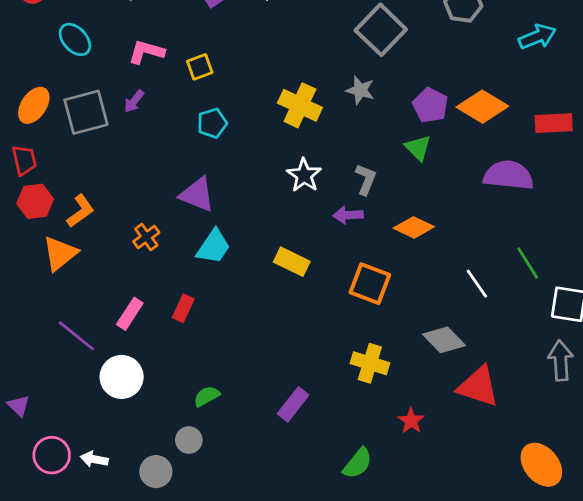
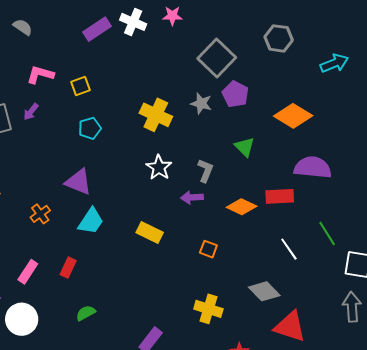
purple pentagon: (430, 105) -> (235, 94), moved
red rectangle: (554, 123) -> (280, 196), moved
orange square: (370, 284) -> (208, 249), size x0.6
green semicircle: (207, 396) -> (86, 313), moved

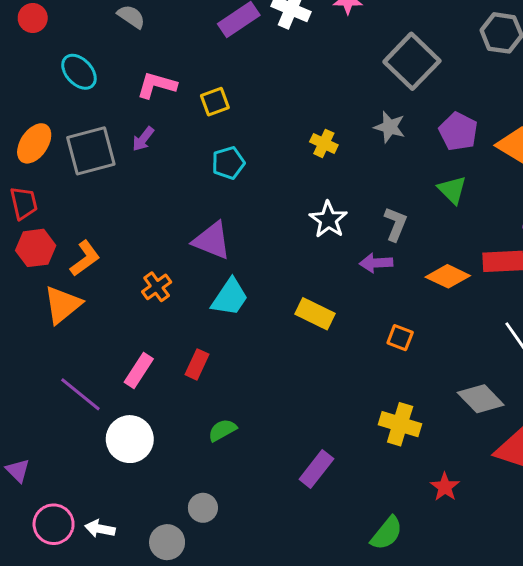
purple pentagon: (235, 94) -> (458, 131), moved
yellow cross: (156, 115) -> (324, 143), size x0.6

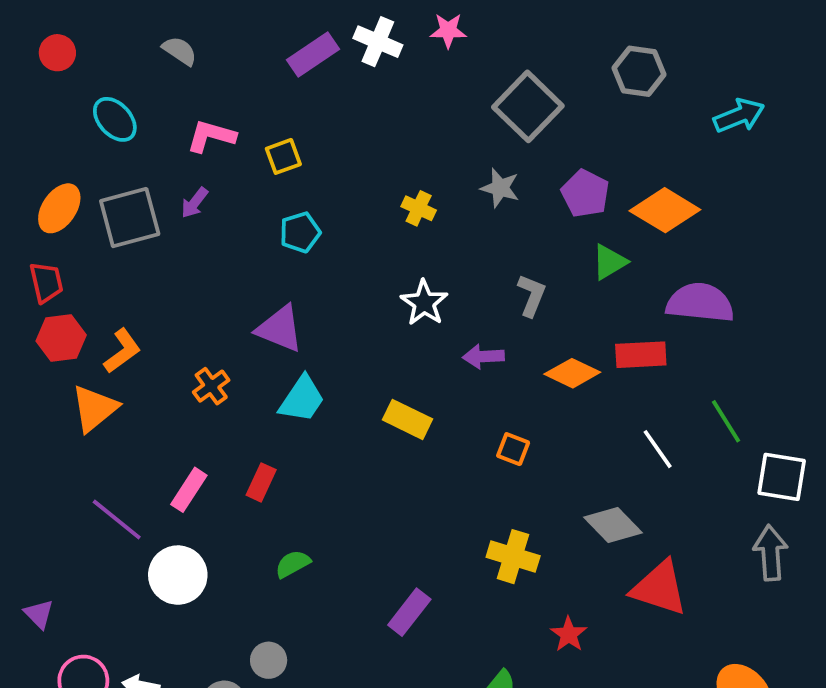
green triangle: (452, 190) -> (609, 262), moved, turned 44
gray L-shape: (396, 224) -> (532, 295), moved

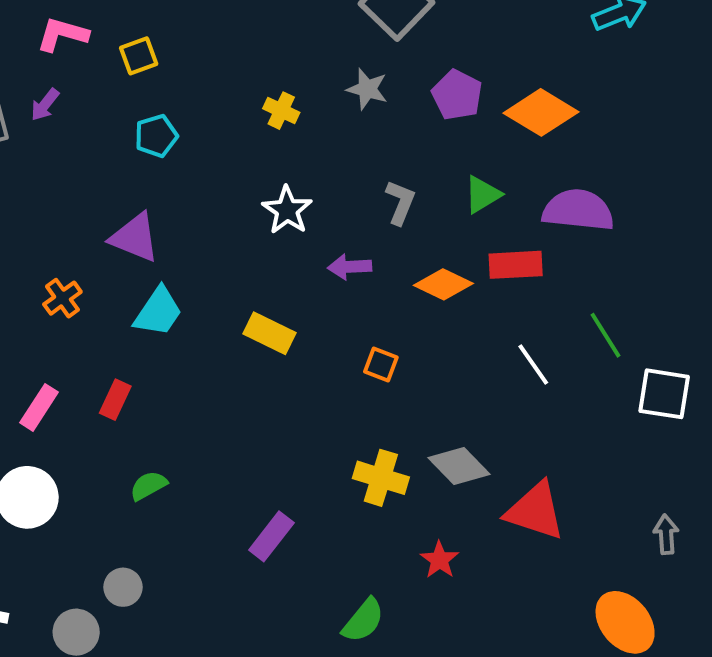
green triangle: (609, 262) -> (482, 195), moved
gray diamond: (613, 525) -> (459, 466), moved
gray arrow: (771, 553) -> (666, 534), moved, size x0.7

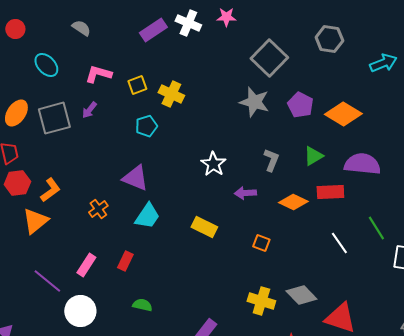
gray star: (367, 89) -> (254, 102), size x1.4
yellow cross: (281, 111) -> (171, 94), moved, size x1.4
green semicircle: (148, 486) -> (142, 305), turned 42

